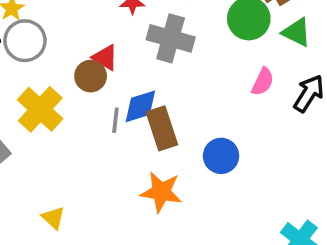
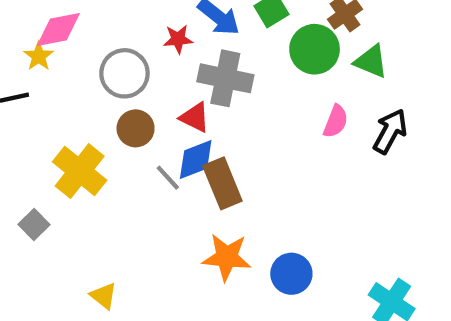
gray circle: (25, 41) -> (124, 73), moved
red triangle: (105, 57) -> (195, 117), moved
gray line: (115, 120) -> (168, 178), turned -45
blue circle: (221, 156) -> (291, 274), moved

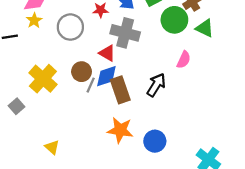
yellow star: (39, 56) -> (34, 20), moved
brown circle: (136, 128) -> (82, 72), moved
black arrow: (390, 131) -> (156, 85), moved
gray line: (168, 178) -> (91, 85), turned 63

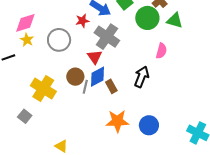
gray cross: (125, 33) -> (107, 37), turned 30
red triangle: (107, 53) -> (95, 57), turned 35
brown rectangle: (120, 90) -> (111, 86), size x0.6

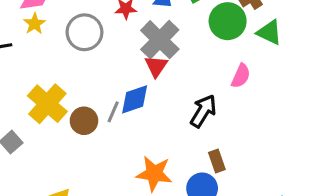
red triangle: (95, 57) -> (156, 66), moved
brown circle: (75, 77) -> (84, 121), moved
brown rectangle: (111, 86) -> (217, 161), moved

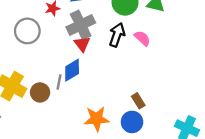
gray cross: (160, 40) -> (81, 25), turned 32
pink semicircle: (241, 76) -> (142, 38), turned -60
black arrow: (203, 111) -> (117, 35), moved

